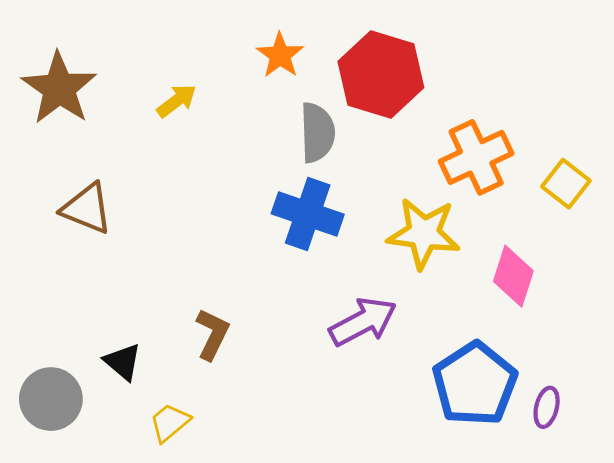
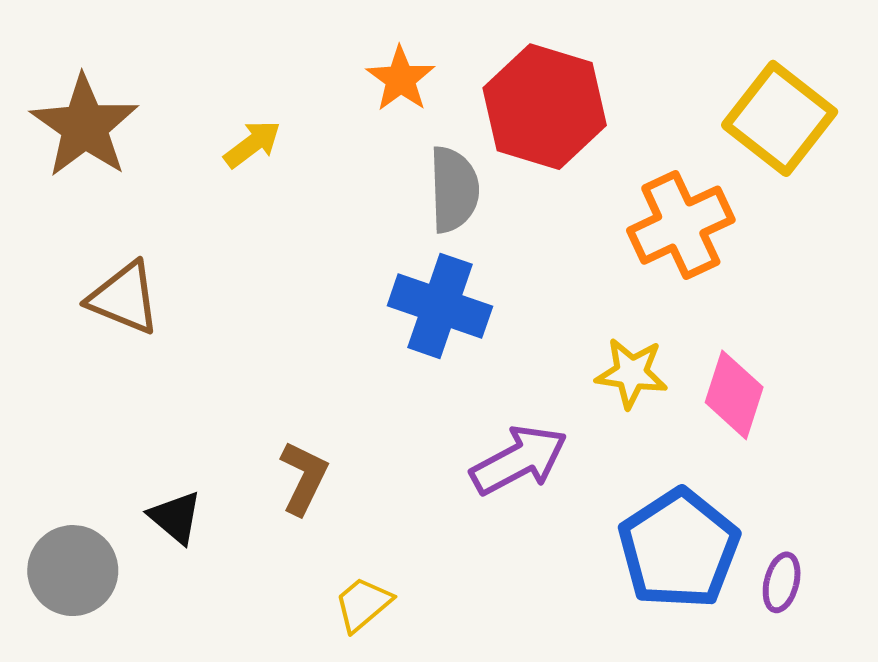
yellow square: (566, 184) -> (780, 118), moved, size x1.6
yellow star: (424, 233) -> (631, 373), moved, size x0.7
yellow trapezoid: (170, 422) -> (363, 604), moved

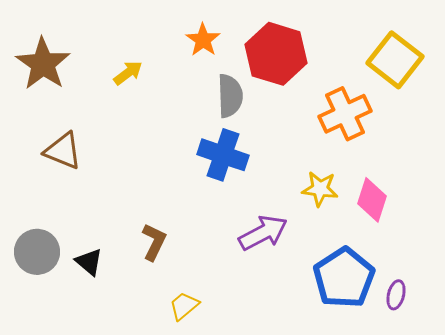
gray circle: (73, 571) -> (37, 252), moved

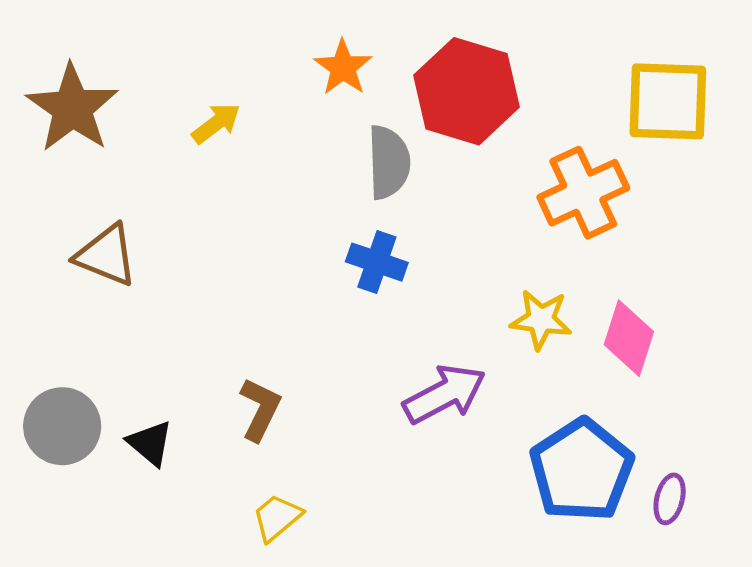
yellow square: (395, 60) -> (668, 101), turned -36
blue cross: (223, 155) -> (377, 262), size x0.7
yellow trapezoid: (184, 306) -> (277, 518), moved

